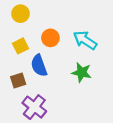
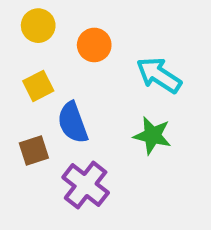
orange circle: (50, 38) -> (94, 45), moved
purple cross: (34, 107) -> (86, 185), moved

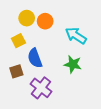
yellow circle: (38, 26) -> (27, 18), moved

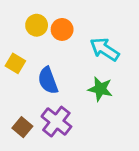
yellow square: (18, 41) -> (15, 63), moved, turned -32
brown square: (16, 71) -> (22, 127), moved, turned -32

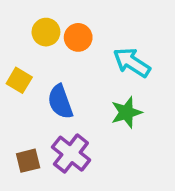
green star: (100, 89) -> (126, 112), turned -30
brown square: (22, 127) -> (28, 161), turned 36

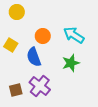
yellow circle: (46, 32) -> (17, 12), moved
orange circle: (78, 37) -> (43, 36), moved

